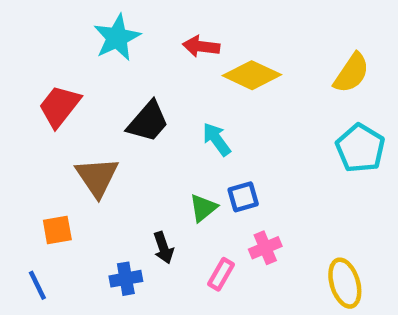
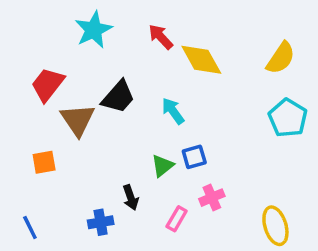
red arrow: (201, 46) -> (161, 37), turned 40
yellow diamond: (252, 75) -> (201, 60), turned 36
brown triangle: (97, 177) -> (78, 120), moved
orange square: (57, 230) -> (44, 162), moved

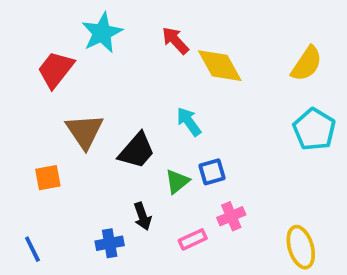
red trapezoid: (48, 84) -> (56, 70), moved
black trapezoid: (118, 97) -> (137, 151), moved
pink rectangle: (177, 219) -> (193, 239), turned 35

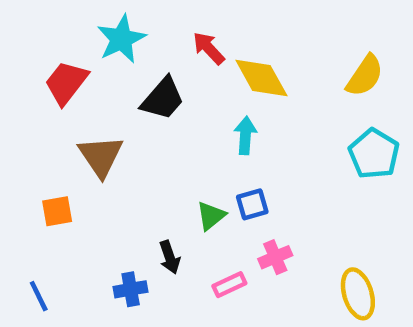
cyan arrow: (189, 122) -> (245, 135), moved, turned 40
black trapezoid: (137, 151) -> (163, 99), moved

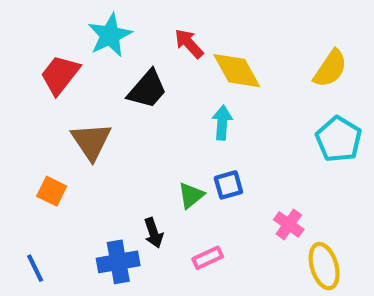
orange square: (57, 211) -> (52, 191), turned 36
pink cross: (275, 257) -> (289, 224), moved, turned -32
blue cross: (131, 289) -> (118, 262), size x1.4

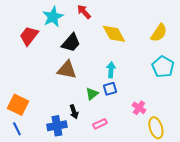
red arrow: (189, 44) -> (84, 12), moved
cyan arrow: (222, 123) -> (111, 70), moved
brown triangle: (91, 141) -> (67, 70), moved, turned -45
orange square: (52, 191) -> (18, 105), moved, size x1.5

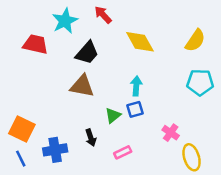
red trapezoid: (29, 36) -> (35, 44), turned 65
cyan pentagon: (163, 67) -> (200, 82), turned -30
blue cross: (57, 126) -> (55, 150), moved

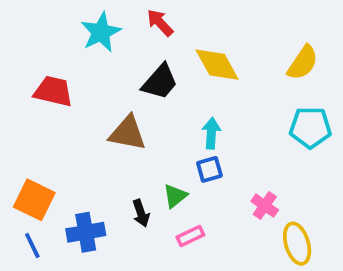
red trapezoid: (35, 44) -> (53, 91), moved
black trapezoid: (87, 53) -> (160, 82), moved
green triangle: (113, 116) -> (175, 196), moved

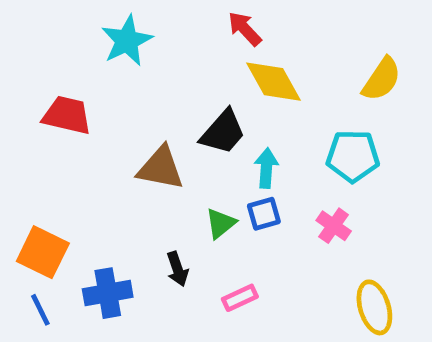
red arrow: (160, 23) -> (245, 29), moved
black trapezoid: (160, 82) -> (223, 132), moved
cyan pentagon: (310, 127) -> (353, 156), moved
green triangle: (175, 196) -> (221, 223), moved
pink cross: (265, 206) -> (334, 226), moved

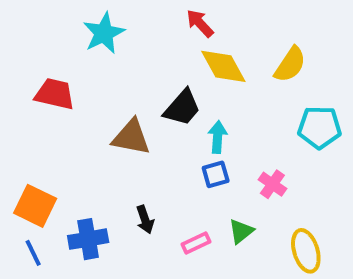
yellow semicircle: (382, 79) -> (290, 65), moved
cyan pentagon: (353, 156) -> (320, 127), moved
green triangle: (221, 223) -> (241, 231), moved

